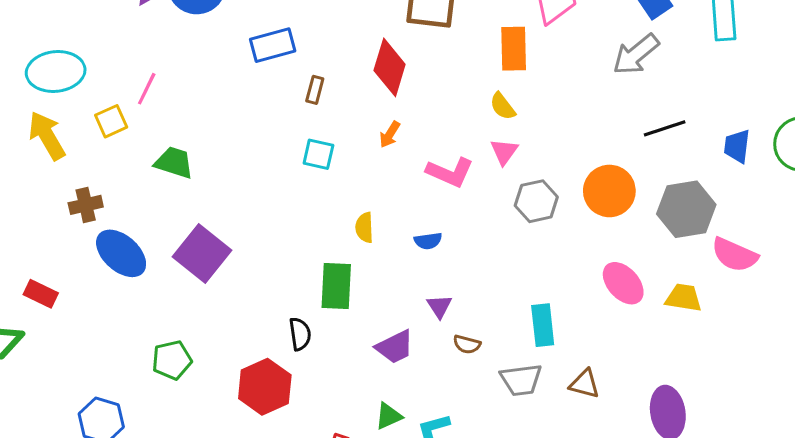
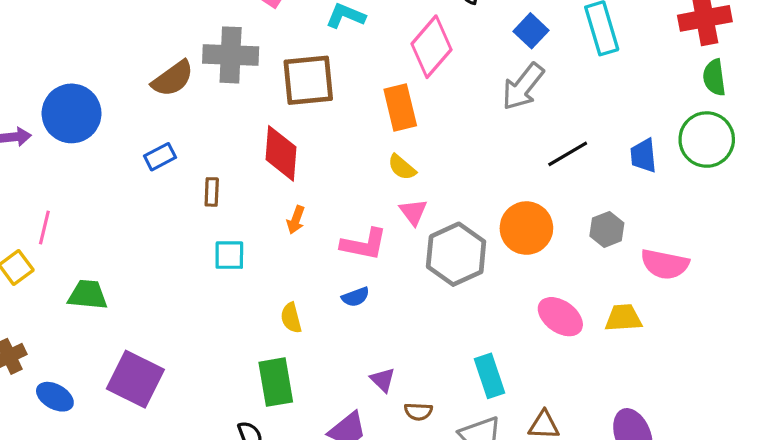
blue rectangle: (273, 45) -> (160, 157), size x0.7
gray hexagon: (536, 201) -> (456, 254), size x1.4
gray hexagon: (686, 209) -> (607, 229), size x0.6
blue semicircle: (428, 241) -> (356, 297), moved
blue ellipse: (121, 253) -> (55, 397), size x0.7

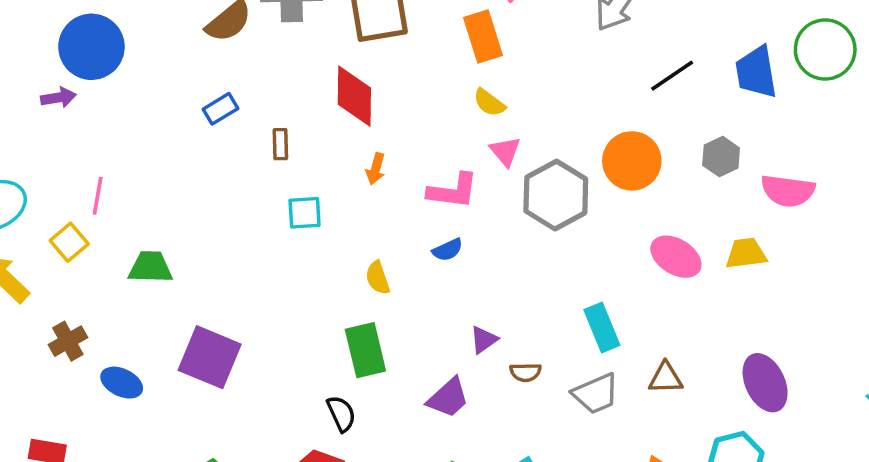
blue circle: (72, 113) -> (91, 47), moved
blue trapezoid: (643, 156) -> (756, 72), size x1.4
purple triangle: (383, 380) -> (484, 340), turned 44

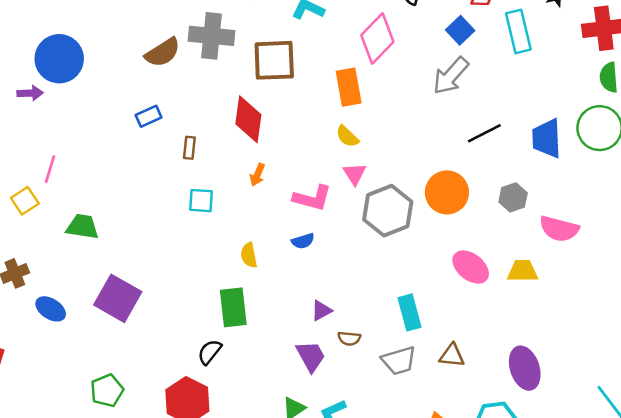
purple trapezoid: (448, 398) -> (311, 356), moved, turned -84
black semicircle: (341, 414) -> (210, 352), turned -124

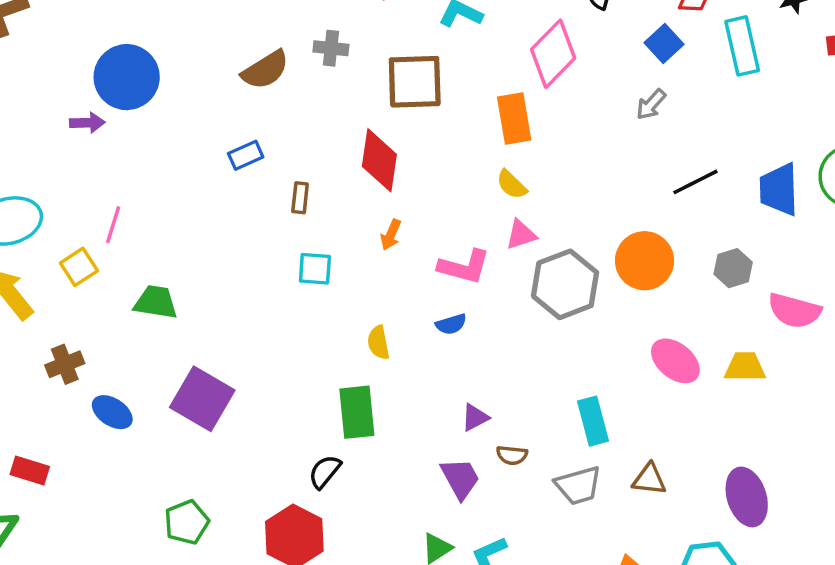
gray cross: (212, 36) -> (331, 48), size x0.6
gray arrow: (451, 76) -> (651, 104), size x0.6
pink triangle: (355, 174) -> (521, 235), turned 45

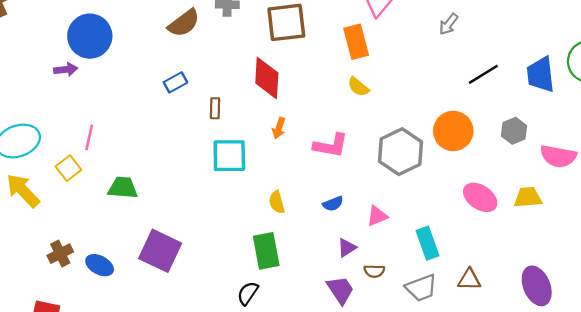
pink triangle: (521, 235) -> (377, 216), moved
cyan square: (315, 269) -> (229, 156), size x1.5
blue semicircle: (451, 324) -> (333, 204), moved
brown cross: (65, 364) -> (60, 254), moved

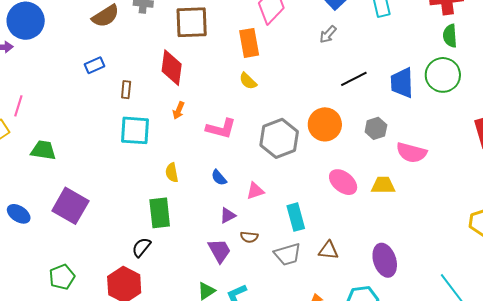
blue semicircle: (333, 204) -> (219, 178), turned 66

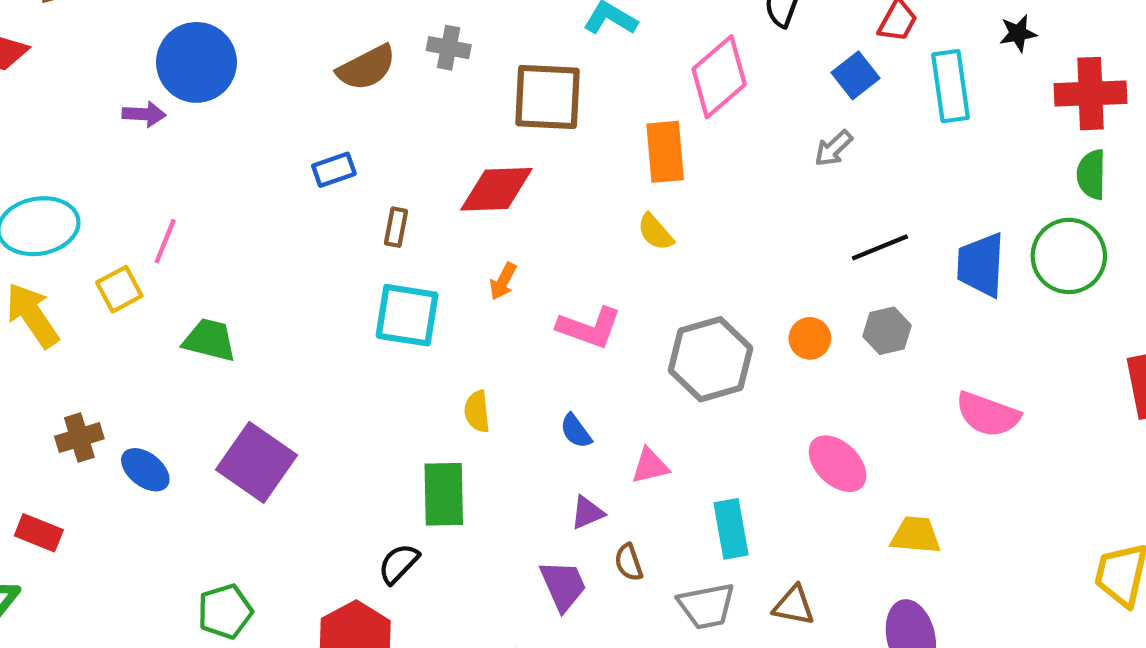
red diamond: (172, 68) -> (496, 189), turned 75
orange circle: (325, 124) -> (810, 338), size x0.6
gray hexagon: (376, 128) -> (887, 331), moved
yellow trapezoid: (383, 185) -> (916, 535), moved
brown semicircle: (249, 237) -> (629, 562), turned 60

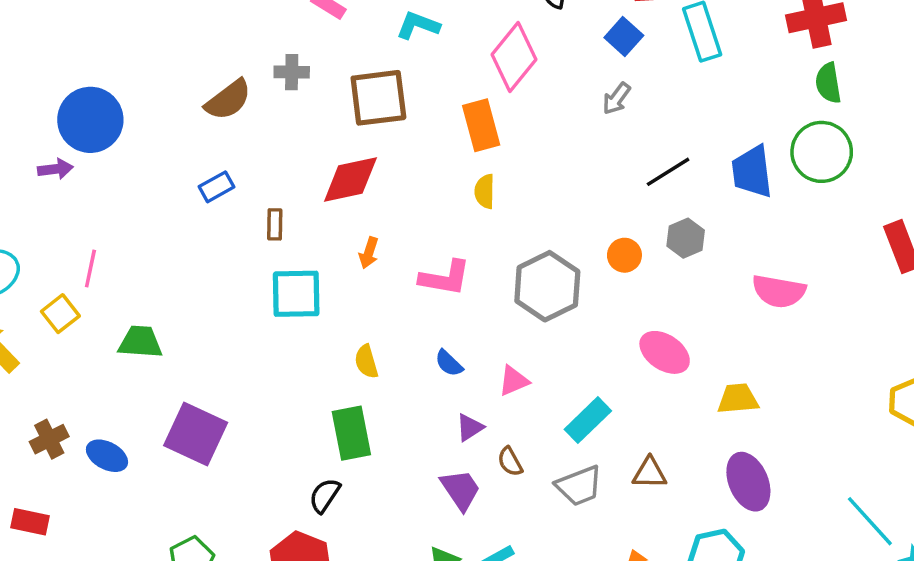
yellow semicircle: (655, 232) -> (485, 191), turned 52
cyan rectangle: (731, 529) -> (588, 420), turned 66

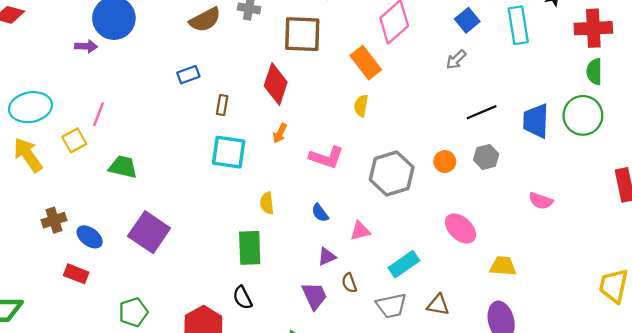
orange rectangle: (481, 125) -> (366, 63), turned -32
red diamond: (350, 180) -> (276, 84), turned -69
pink semicircle: (779, 291) -> (541, 201), size x0.7
black semicircle: (325, 495) -> (242, 298), moved, turned -70
red rectangle: (30, 522) -> (76, 274), moved

